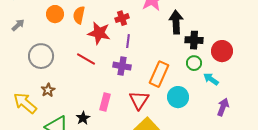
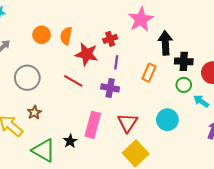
orange rectangle: (159, 74) -> (149, 73), moved, size x0.7
pink rectangle: (105, 102) -> (93, 125), size x1.4

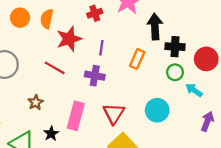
red cross: (110, 39) -> (95, 13), moved
red star: (87, 54) -> (69, 39), turned -30
brown star: (34, 113) -> (36, 102), moved

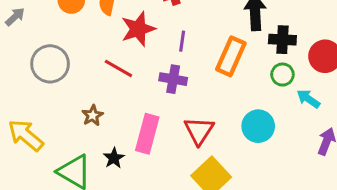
orange rectangle: (137, 59) -> (231, 56), size x1.4

